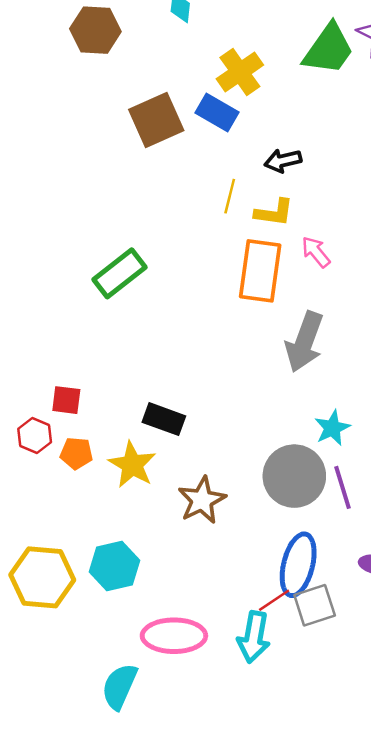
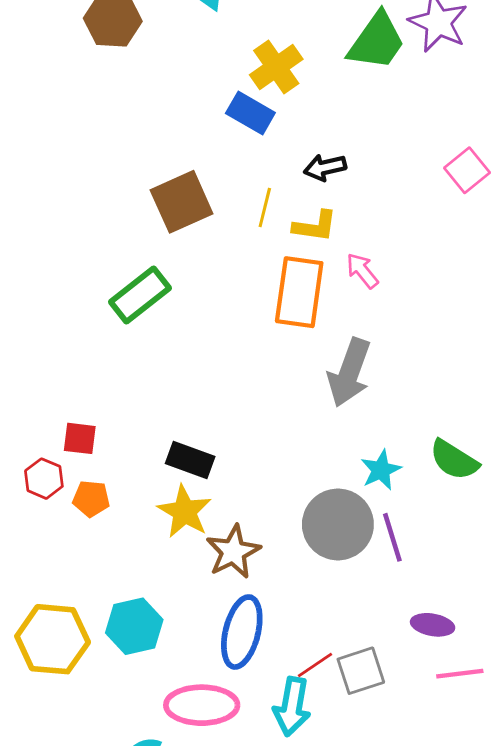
brown square: (156, 120) -> (182, 202), moved
yellow star: (132, 465) -> (184, 512), moved
blue ellipse: (298, 565) -> (242, 632), moved

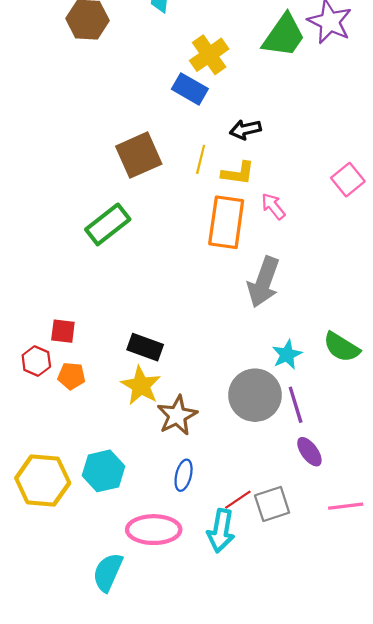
pink square: (467, 170) -> (348, 180), moved
purple ellipse: (433, 625) -> (309, 452), moved, turned 44
blue ellipse: (242, 632) -> (184, 475), size x0.6

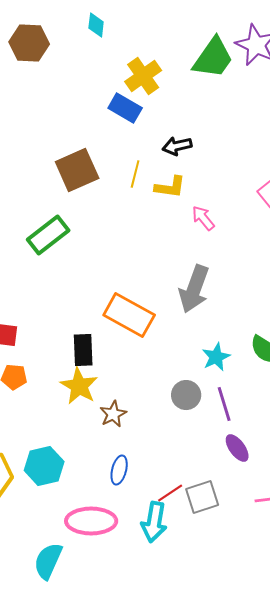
orange rectangle: (226, 222) -> (129, 315), moved, turned -69
black rectangle: (145, 347) -> (83, 350), turned 68
gray circle: (255, 395) -> (186, 395), size x0.6
brown star: (177, 415) -> (113, 414), size x0.7

